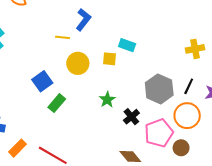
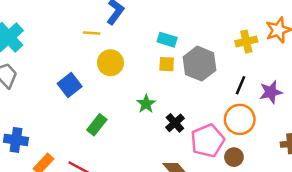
yellow square: (110, 59) -> (167, 64), moved
gray hexagon: (159, 89) -> (199, 64), moved
green rectangle: (57, 103) -> (97, 125), moved

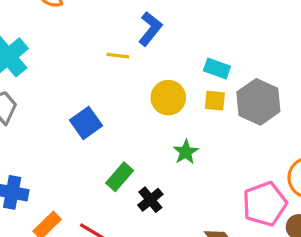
yellow circle: (110, 63) -> (168, 98), moved
black cross: (175, 123) -> (150, 200), moved

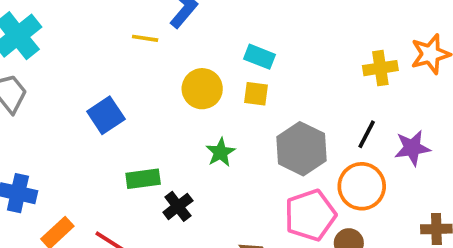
gray hexagon: (258, 102) -> (302, 149), moved
green rectangle: (120, 177) -> (143, 179), turned 40

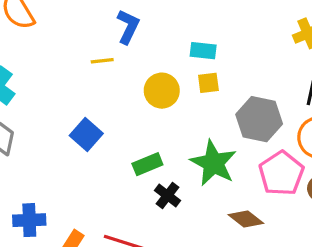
green star: (221, 152) -> (213, 163), moved, size x1.8
green rectangle: (143, 179) -> (147, 164), moved

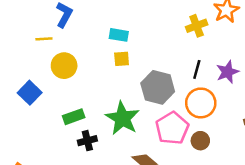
yellow circle: (162, 91) -> (64, 66), moved
black cross: (168, 196) -> (87, 141), turned 36

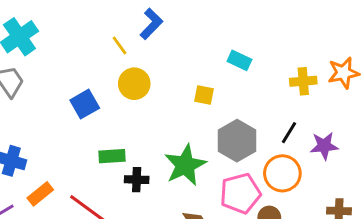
cyan rectangle: (119, 35) -> (239, 60), moved
yellow line: (44, 39) -> (120, 45), turned 42
green rectangle: (74, 117) -> (112, 156), moved

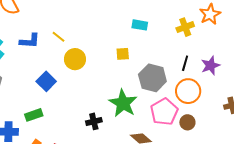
blue L-shape: (151, 24) -> (30, 41), moved, turned 65
green rectangle: (112, 156) -> (34, 115), moved

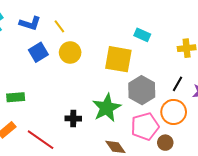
yellow square: (123, 54) -> (118, 59), size x2.0
blue square: (46, 81) -> (38, 52), moved

